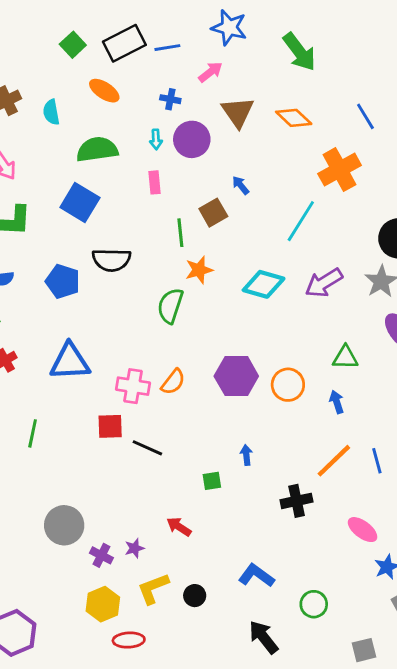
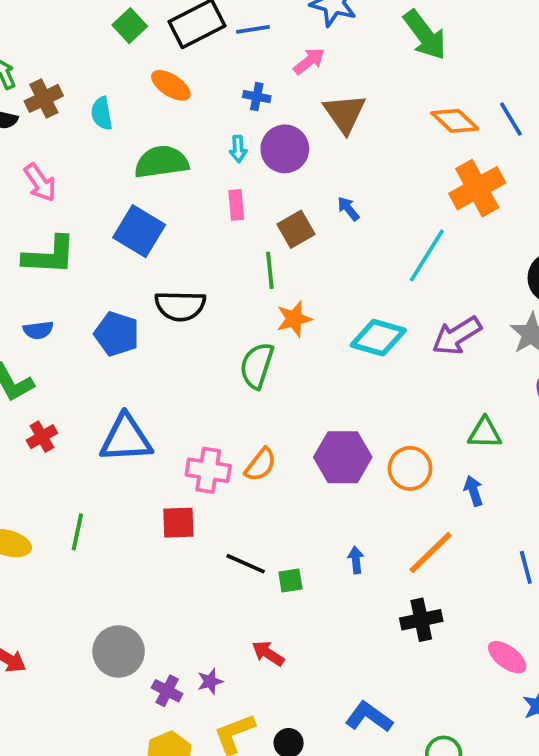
orange diamond: (294, 118) -> (455, 121), moved
brown square: (213, 213) -> (296, 229), moved
black line: (147, 448) -> (246, 564), moved
orange line: (334, 461) -> (431, 552), moved
green square: (212, 481) -> (290, 580), moved

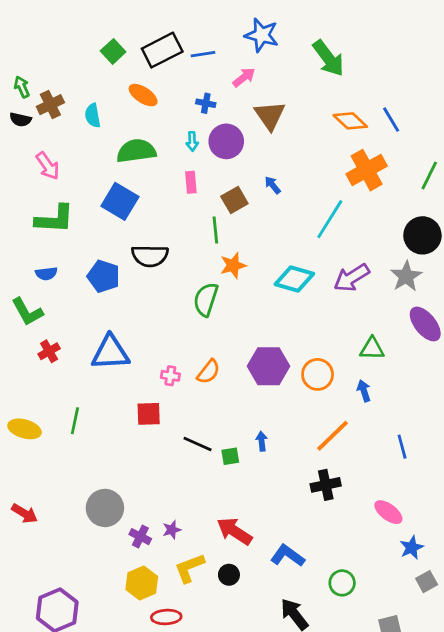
pink cross: (208, 470) -> (170, 376), size x0.6
blue arrow: (356, 560) -> (262, 441), moved
red arrow: (268, 653) -> (234, 531), moved, size x1.5

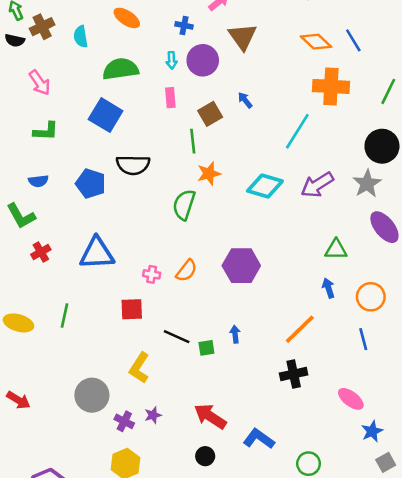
orange cross: (367, 170) -> (331, 86), turned 32
green L-shape: (55, 219) -> (46, 131), size x0.7
orange circle: (318, 374) -> (371, 297), moved
yellow L-shape: (189, 568) -> (139, 368), moved, turned -36

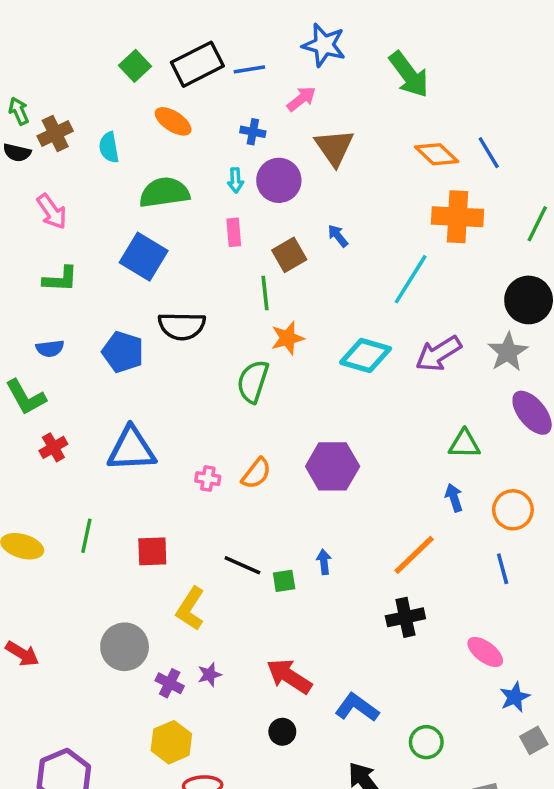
red square: (132, 309) -> (152, 551), moved

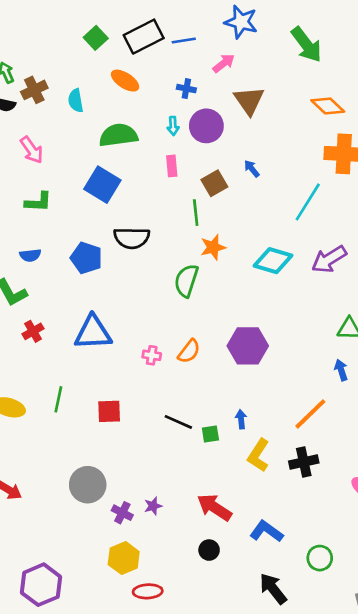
yellow L-shape: (190, 609) -> (258, 455), moved

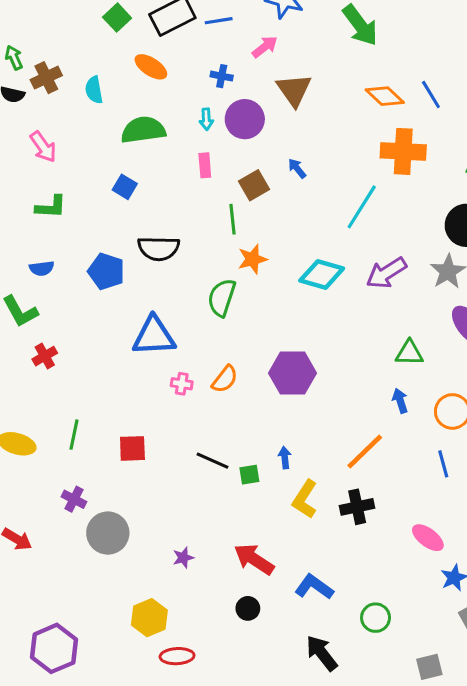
blue square: (102, 185) -> (125, 187), size x0.6
blue triangle: (93, 333) -> (154, 336), moved
purple cross: (122, 513) -> (74, 499), moved

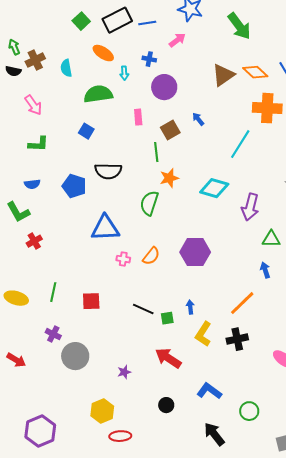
brown triangle: (294, 90) -> (223, 75), moved, turned 30
cyan arrow: (206, 119) -> (124, 73), moved
purple arrow: (386, 273) -> (250, 207), moved, turned -44
red arrow: (254, 559) -> (168, 358), moved

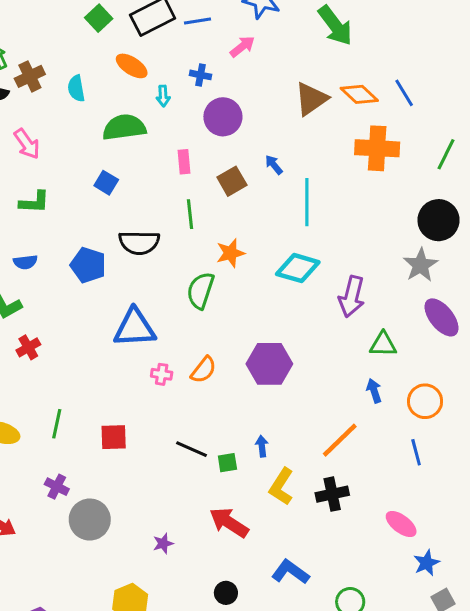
cyan line: (240, 144) -> (307, 202), moved, turned -32
green line: (156, 152) -> (190, 214), moved

